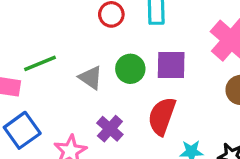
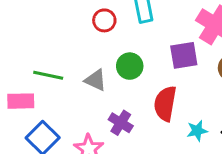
green line: (40, 63) -> (48, 75), turned 44
purple square: (171, 65) -> (184, 55), moved

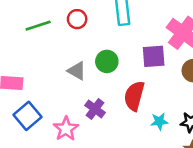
red circle: (104, 20) -> (77, 19), moved
green line: (48, 75) -> (38, 26), moved, turned -35

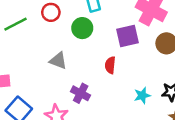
green circle: (107, 61) -> (82, 28), moved
red semicircle: (134, 96) -> (110, 65), moved, size x0.6

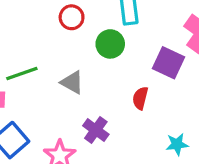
green line: (16, 24) -> (22, 73), moved
purple square: (127, 36) -> (169, 63), turned 30

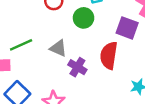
red semicircle: (140, 98) -> (109, 55), size x1.6
purple cross: (96, 130) -> (77, 67), moved

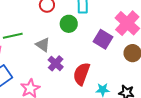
red semicircle: (109, 55) -> (81, 74), moved

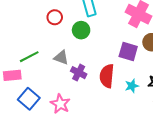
purple square: (103, 39) -> (128, 51), moved

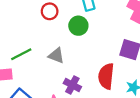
purple cross: (79, 73) -> (72, 85), moved

